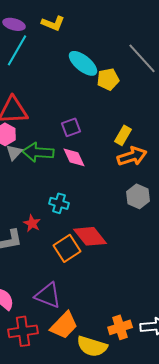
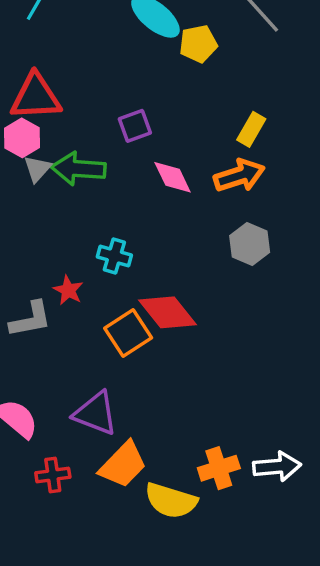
yellow rectangle: (123, 135) -> (251, 129), moved
pink diamond: (74, 157) -> (173, 177), moved
red cross: (23, 331) -> (53, 475), size x0.7

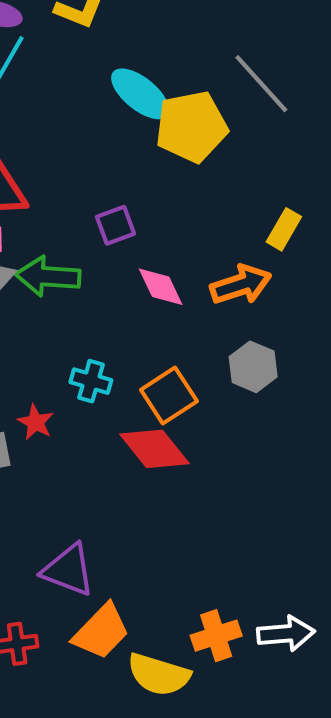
yellow pentagon: (198, 44) -> (192, 127), size x1.6
yellow rectangle: (251, 129) -> (284, 229), moved
orange square: (128, 333) -> (169, 396), moved

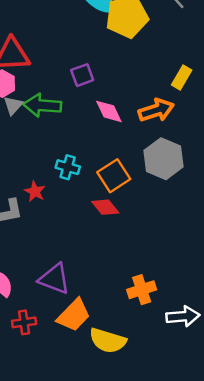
gray hexagon: (253, 367) -> (163, 159), size x1.4
red diamond: (155, 449) -> (105, 207), size x0.7
orange cross: (216, 636) -> (142, 290), moved

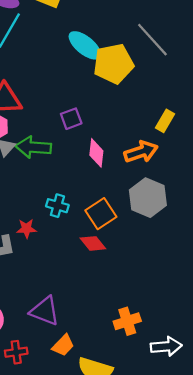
pink diamond: (109, 111) -> (96, 153), turned 32
red star: (35, 191) -> (27, 229), turned -30
orange trapezoid: (74, 315) -> (63, 345), size x0.7

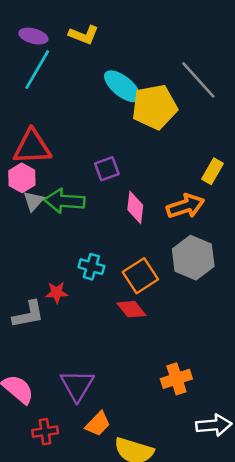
purple triangle: (45, 311) -> (77, 385), turned 40
orange cross: (127, 321) -> (176, 379), moved

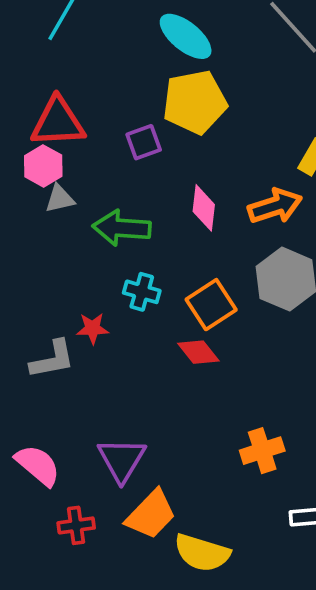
yellow pentagon: (155, 107) -> (195, 102), moved
purple square: (107, 169) -> (144, 142), moved
gray triangle: (33, 201) -> (60, 199), turned 35
green arrow: (64, 201) -> (122, 228), moved
orange trapezoid: (98, 424) -> (151, 514), size x1.4

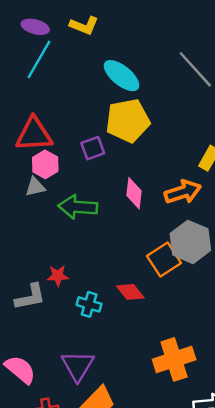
pink hexagon: (43, 166) -> (45, 164), moved
cyan cross: (142, 292) -> (89, 304), moved
orange square: (211, 305) -> (164, 259), moved
orange cross: (262, 451) -> (174, 359), size x1.4

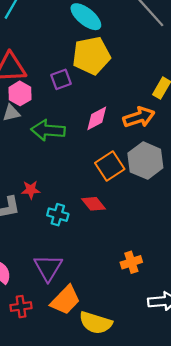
pink diamond: (134, 193) -> (97, 118), turned 56
orange square: (164, 259) -> (110, 166), moved
orange cross: (174, 359) -> (131, 262), size x0.6

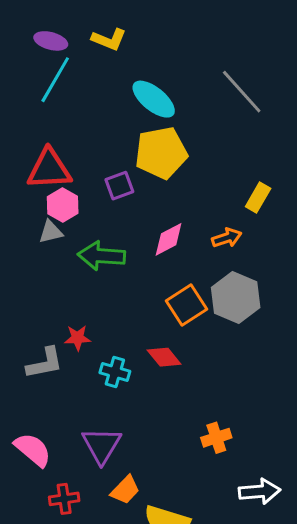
orange arrow: (139, 117) -> (227, 238), size x0.7
orange trapezoid: (65, 300) -> (125, 490), size x0.7

